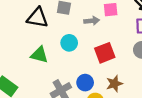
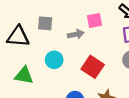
red square: (105, 53) -> (93, 67), turned -30

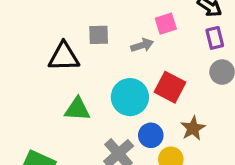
cyan circle: (54, 60) -> (130, 97), moved, size x1.5

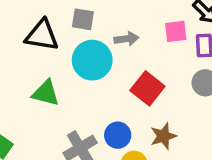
pink square: (166, 24) -> (176, 31), moved
cyan circle: (130, 97) -> (92, 60), moved

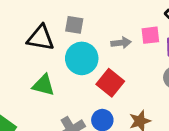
gray arrow: (126, 39) -> (121, 43), moved
red square: (147, 88) -> (110, 83), moved

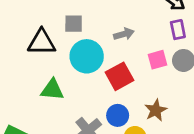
pink square: (150, 35) -> (158, 60), moved
red square: (110, 83) -> (120, 76), turned 32

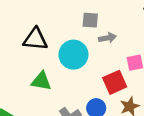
gray square: (74, 24) -> (90, 20), moved
red square: (120, 76) -> (115, 82), moved

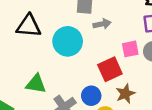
green triangle: (41, 81) -> (36, 84), moved

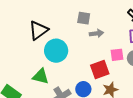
black triangle: (29, 26) -> (38, 30), turned -45
cyan circle: (68, 41) -> (56, 51), moved

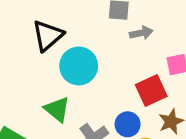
green triangle: (41, 76) -> (57, 109), turned 30

